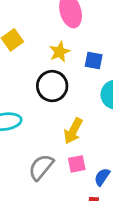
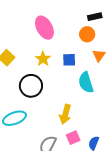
black circle: (52, 86) -> (31, 86), moved

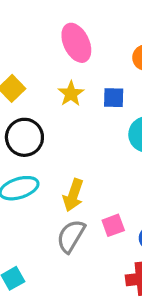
black circle: (31, 86) -> (24, 137), moved
yellow arrow: (65, 114) -> (73, 195), moved

